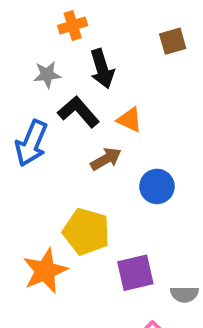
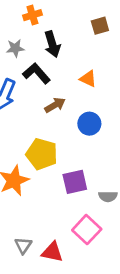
orange triangle: (130, 120) -> (88, 79), moved

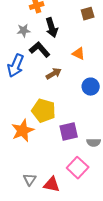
blue circle: (89, 124) -> (91, 87), moved

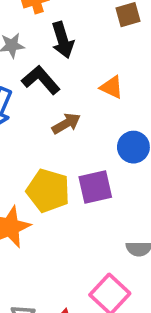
purple square: (69, 132) -> (95, 187), moved

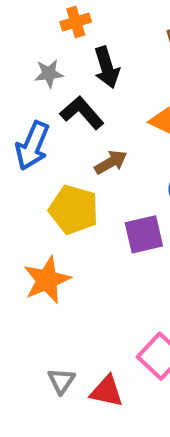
yellow pentagon: (48, 191) -> (74, 210), moved

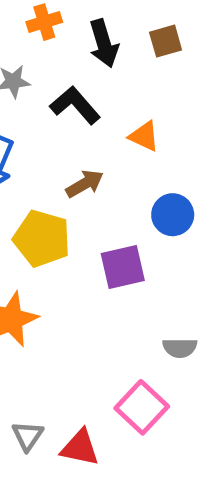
black arrow: (107, 67) -> (104, 43), moved
black L-shape: (82, 113) -> (75, 105), moved

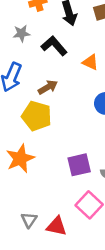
brown arrow: (85, 184) -> (48, 87), moved
purple square: (123, 267) -> (79, 165), moved

